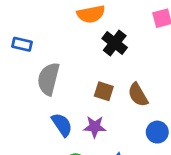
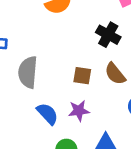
black cross: (115, 43) -> (108, 35), moved

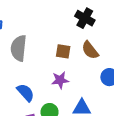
blue semicircle: (47, 114) -> (26, 92), moved

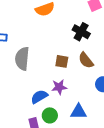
blue semicircle: (26, 92) -> (39, 97), moved, turned -78

